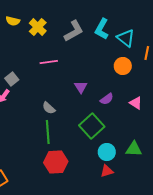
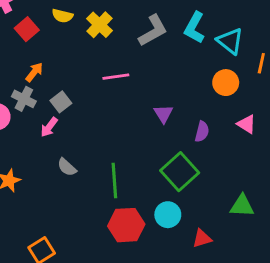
purple semicircle: (107, 99) -> (202, 132), turned -40
pink triangle: (136, 103) -> (246, 124), moved
gray semicircle: (49, 108) -> (67, 167), moved
cyan circle: (107, 152) -> (168, 215), moved

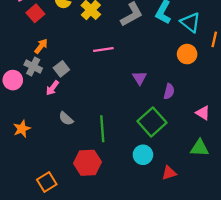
pink triangle: (246, 124) -> (203, 113), moved
red hexagon: (126, 225) -> (87, 163), moved

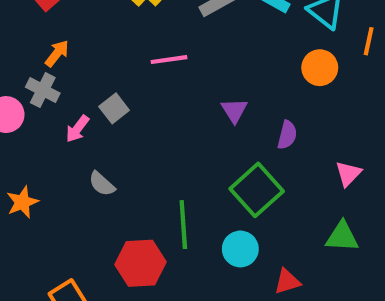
gray square: (61, 69) -> (114, 108), moved
pink triangle: (203, 113) -> (348, 174), turned 42
green line: (102, 129) -> (183, 225), moved

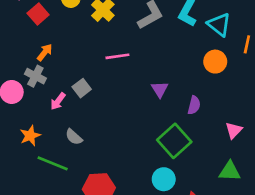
orange star: (22, 202) -> (30, 136), moved
green line: (183, 225) -> (53, 163), moved, turned -64

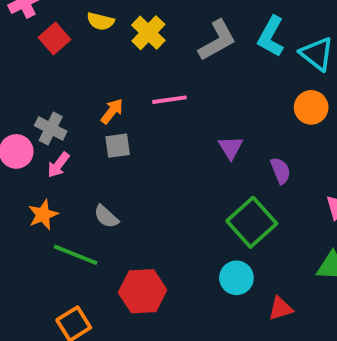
orange arrow: (45, 52) -> (112, 111), moved
gray square: (82, 88) -> (118, 146), turned 30
pink arrow: (58, 101) -> (58, 165), moved
purple semicircle: (194, 105) -> (280, 171), turned -36

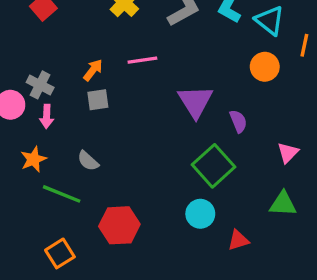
purple triangle: (231, 148) -> (195, 101), size x1.6
pink arrow: (58, 165) -> (47, 116), turned -35

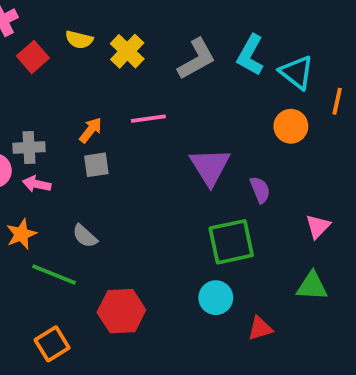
gray cross: (40, 85) -> (29, 147), turned -30
pink arrow: (47, 116) -> (37, 184), turned 100
green square: (214, 166) -> (231, 242), turned 30

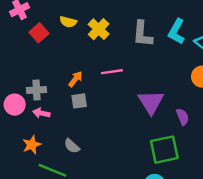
gray L-shape: (197, 59) -> (142, 34), turned 124

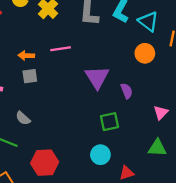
orange arrow: (75, 79) -> (26, 56), turned -126
green square: (164, 150) -> (110, 122), size x0.7

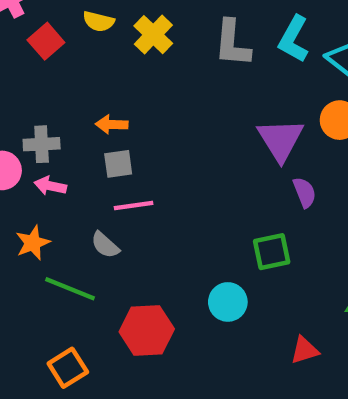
pink line: (61, 49) -> (134, 206), moved
purple triangle: (97, 77) -> (280, 140), moved
cyan circle: (100, 155) -> (228, 302), moved

